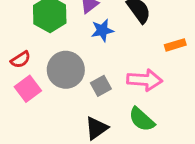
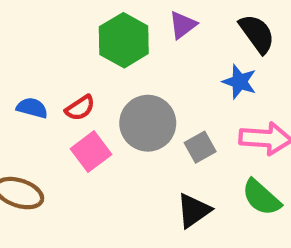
blue star: (102, 30) -> (239, 82), moved, turned 30

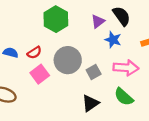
purple triangle: (183, 25) -> (98, 21), moved

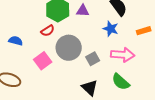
purple triangle: (98, 21) -> (83, 11), moved, turned 40
red semicircle: (34, 53) -> (48, 31), moved
black triangle: (90, 103) -> (90, 88), turned -42

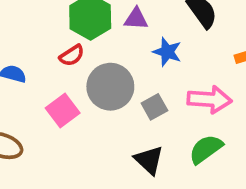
blue star: (111, 29) -> (167, 52), moved
green semicircle: (121, 82) -> (206, 149), turned 102

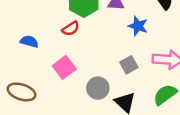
gray circle: (110, 87) -> (98, 88), moved, size x0.7

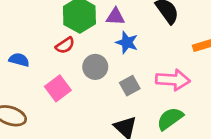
blue star: (138, 26) -> (127, 42), moved
gray circle: (98, 88) -> (95, 67), moved

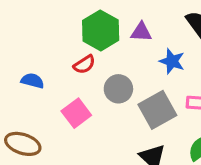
blue star: (127, 42) -> (172, 61), moved
gray square: (130, 86) -> (157, 110), size x1.6

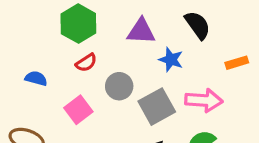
green hexagon: (101, 30) -> (78, 24), moved
purple triangle: (141, 32) -> (141, 31), size x1.4

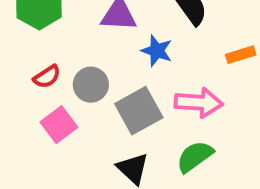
red semicircle: (86, 63) -> (47, 77), moved
pink square: (78, 110) -> (59, 125), moved

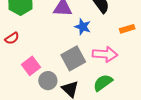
red semicircle: (47, 77) -> (12, 38), moved
gray circle: (91, 85) -> (48, 81), moved

